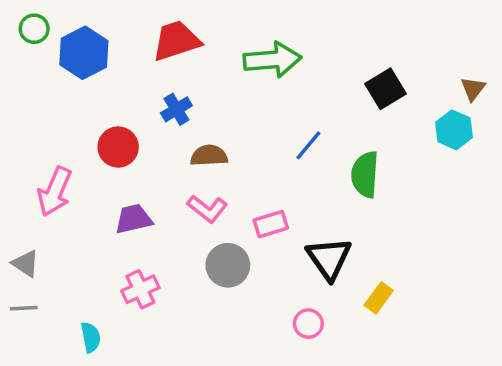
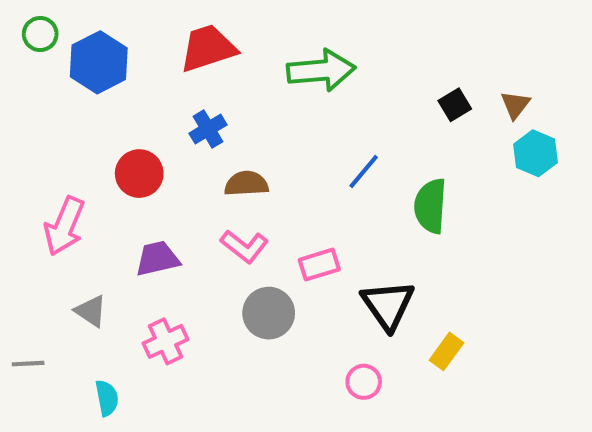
black square: (385, 89) -> (455, 105), size x0.7
brown triangle: (473, 89) -> (515, 105), moved
gray triangle: (26, 264) -> (91, 311), moved

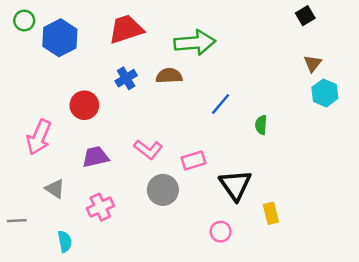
black square: (455, 105) -> (305, 16), moved
brown semicircle: (246, 184) -> (169, 76), moved
green semicircle: (430, 206) -> (261, 125), size x0.6
yellow rectangle: (447, 351) -> (271, 213), turned -50

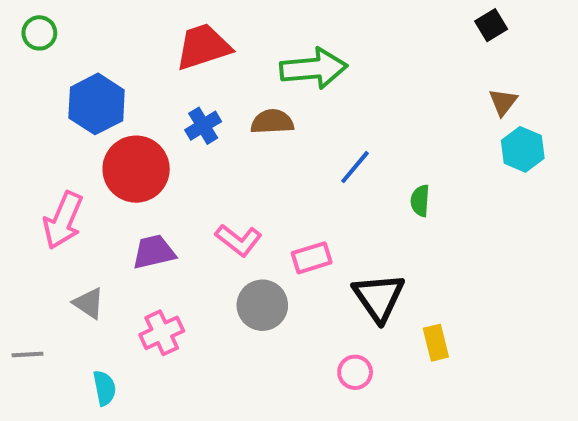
blue hexagon: (60, 38) -> (97, 104), moved
red circle: (84, 105) -> (136, 169), size x1.4

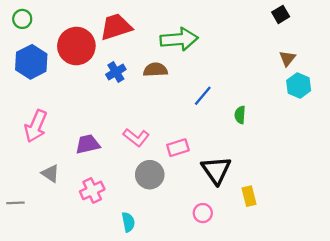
blue hexagon: (97, 104) -> (31, 62), moved
red circle: (136, 169) -> (76, 46), moved
cyan semicircle: (104, 388) -> (128, 222), moved

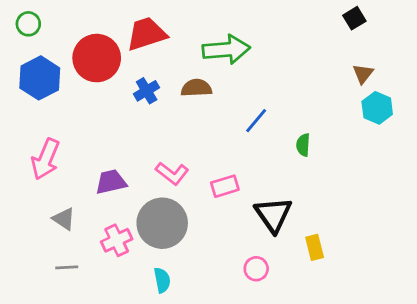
gray circle: (150, 175) -> (162, 223), moved, size x1.4
gray line: (15, 203) -> (67, 267), moved

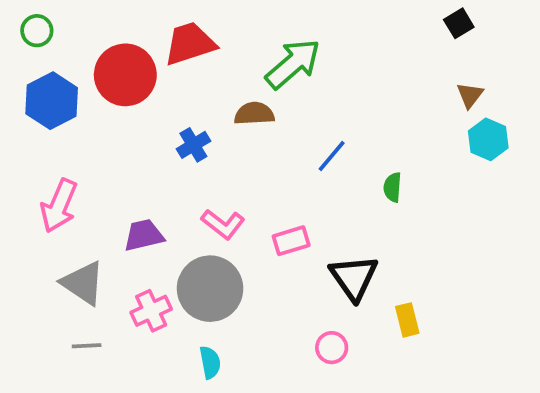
green arrow: (226, 49) -> (293, 64), turned -36
blue cross: (147, 91) -> (193, 145), moved
gray triangle: (64, 219) -> (83, 283), size x1.5

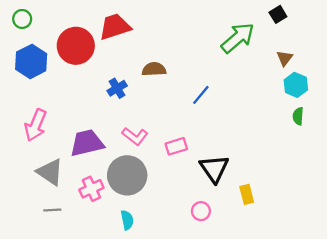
green arrow: (293, 64) -> (238, 38), moved
green semicircle: (392, 187) -> (298, 116), moved
purple trapezoid: (144, 235) -> (87, 143), size x1.4

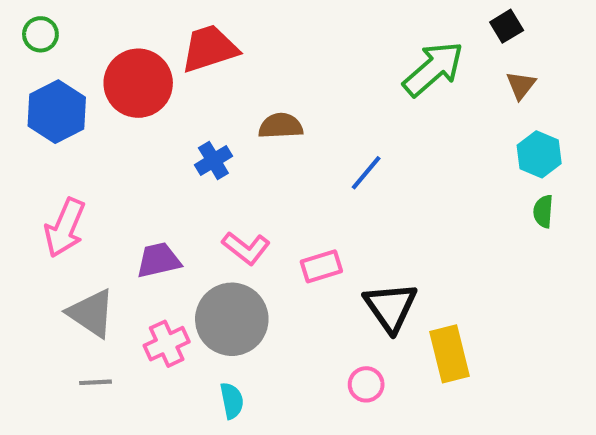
brown triangle: (285, 58) -> (521, 85), moved
purple trapezoid: (87, 143) -> (159, 260), size x0.7
yellow rectangle: (247, 194) -> (450, 354), size x1.5

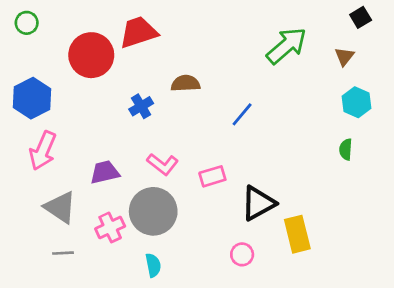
black square: (507, 26) -> (361, 17), moved
blue hexagon: (57, 112) -> (32, 98), moved
green semicircle: (543, 211) -> (346, 149), moved
black triangle: (391, 307) -> (258, 203), turned 36

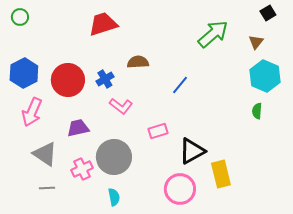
red circle: (91, 55) -> (68, 80), moved
cyan hexagon: (357, 102) -> (265, 76), size x1.4
pink L-shape: (163, 164) -> (121, 106), moved
pink circle: (242, 254) -> (180, 189), size x1.8

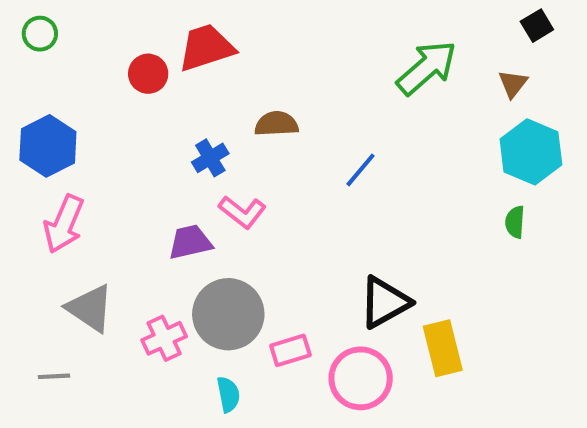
red circle: (68, 80) -> (148, 74), moved, size x0.6
purple trapezoid: (78, 128) -> (190, 242), moved
pink rectangle: (158, 131) -> (290, 350), moved
gray line: (47, 188) -> (54, 376), moved

